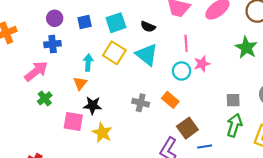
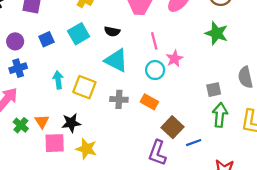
yellow square: (114, 53) -> (84, 87), moved
orange triangle: (80, 83) -> (42, 121), moved
gray cross: (141, 103) -> (119, 99), moved

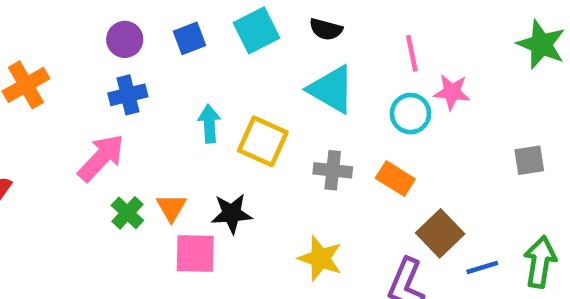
pink star: (175, 59) -> (452, 92), turned 30
green arrow: (220, 115) -> (540, 262), moved
yellow star: (86, 149) -> (320, 258), moved

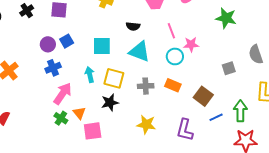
cyan square: (256, 30) -> (102, 46), moved, turned 36
blue square: (189, 38) -> (67, 41), moved
pink arrow: (101, 158) -> (63, 94), moved
black star: (232, 214) -> (110, 102), moved
brown square: (440, 233) -> (203, 96), moved

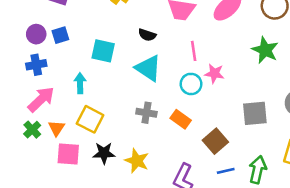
gray square: (229, 68) -> (255, 113), size x1.5
yellow square: (114, 78) -> (90, 119), moved
black star: (110, 102) -> (104, 153), moved

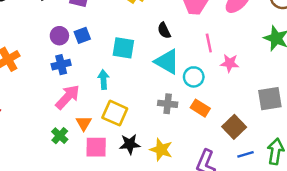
black semicircle: (147, 35) -> (164, 30), turned 49
cyan circle: (191, 84) -> (194, 77), moved
green cross: (32, 130) -> (60, 136), moved

